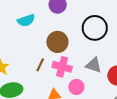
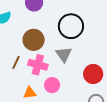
gray triangle: (94, 65) -> (64, 54), moved, turned 36

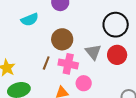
black circle: (71, 26) -> (116, 25), moved
red circle: (93, 74) -> (117, 55), moved

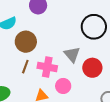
brown circle: (62, 39) -> (26, 42), moved
red circle: (117, 55) -> (92, 68), moved

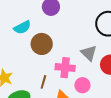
brown line: (25, 67) -> (43, 82), moved

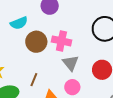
gray triangle: (89, 53) -> (71, 63), moved
pink cross: (65, 68) -> (61, 41), moved

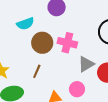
gray triangle: (71, 63) -> (86, 64), moved, turned 36
brown line: (34, 80) -> (37, 71), moved

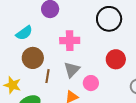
brown circle: (42, 43) -> (33, 58), moved
gray triangle: (86, 64) -> (72, 70), moved

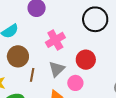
pink cross: (70, 41) -> (55, 40), turned -30
red circle: (116, 59) -> (86, 60), moved

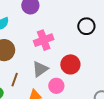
black circle: (95, 19) -> (86, 26), size x0.7
brown line: (32, 75) -> (15, 80), moved

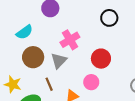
gray triangle: (40, 69) -> (59, 61), moved
brown line: (15, 80) -> (49, 84), turned -32

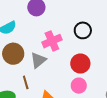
black circle: (109, 18) -> (83, 30), moved
pink circle: (91, 82) -> (79, 86), moved

